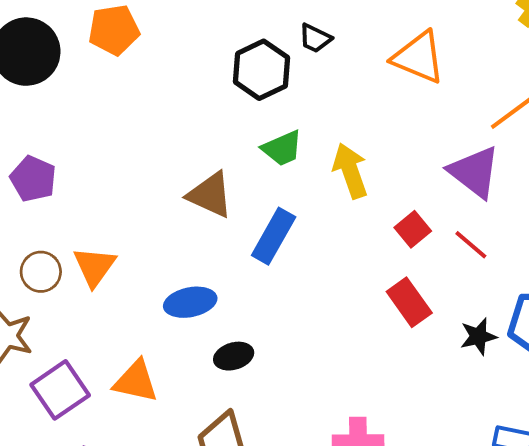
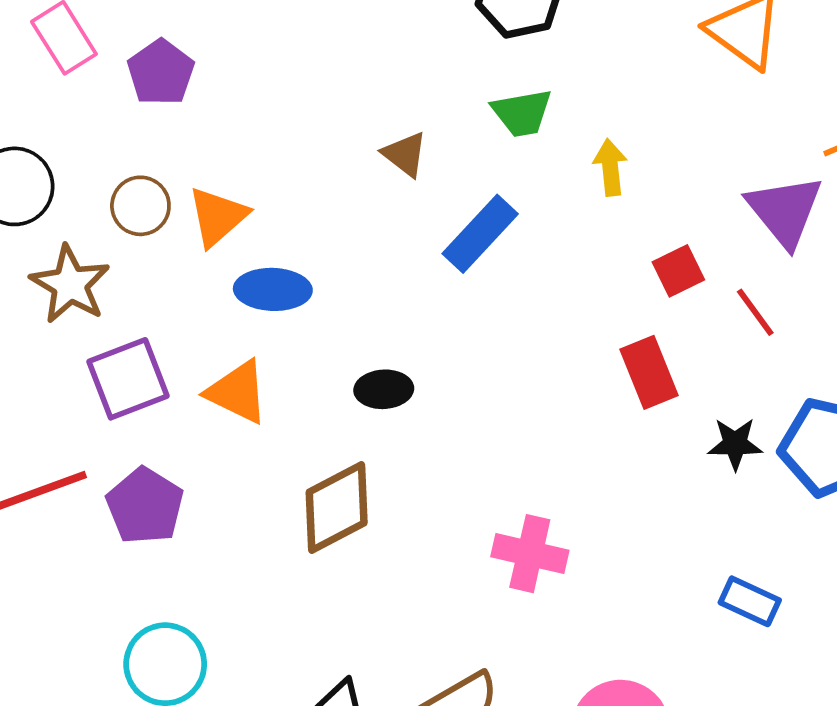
yellow arrow: (350, 171) -> (610, 167), size x0.7
brown triangle: (210, 195) -> (405, 154), size x0.7
blue ellipse: (190, 302) -> (273, 289), moved

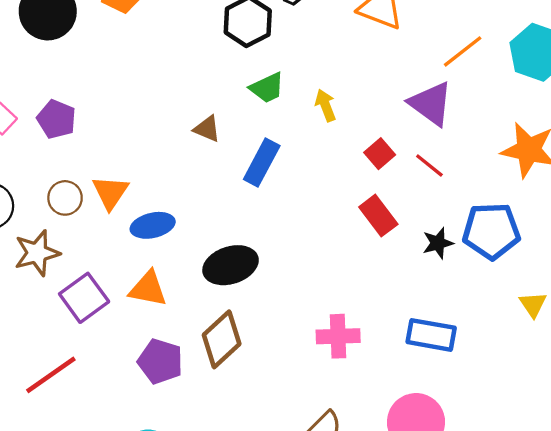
brown star: (70, 284) -> (37, 253), turned -30
black ellipse: (384, 389) -> (231, 265), size x1.6
purple pentagon: (145, 506) -> (160, 361), moved
blue rectangle: (750, 601) -> (431, 335), moved, size x1.4

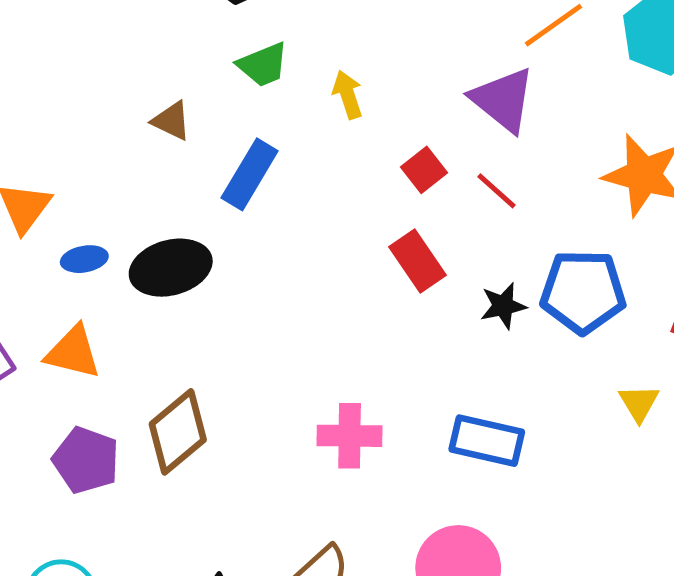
blue ellipse: (153, 225) -> (84, 259), size x0.7
black ellipse: (231, 265) -> (171, 268), moved

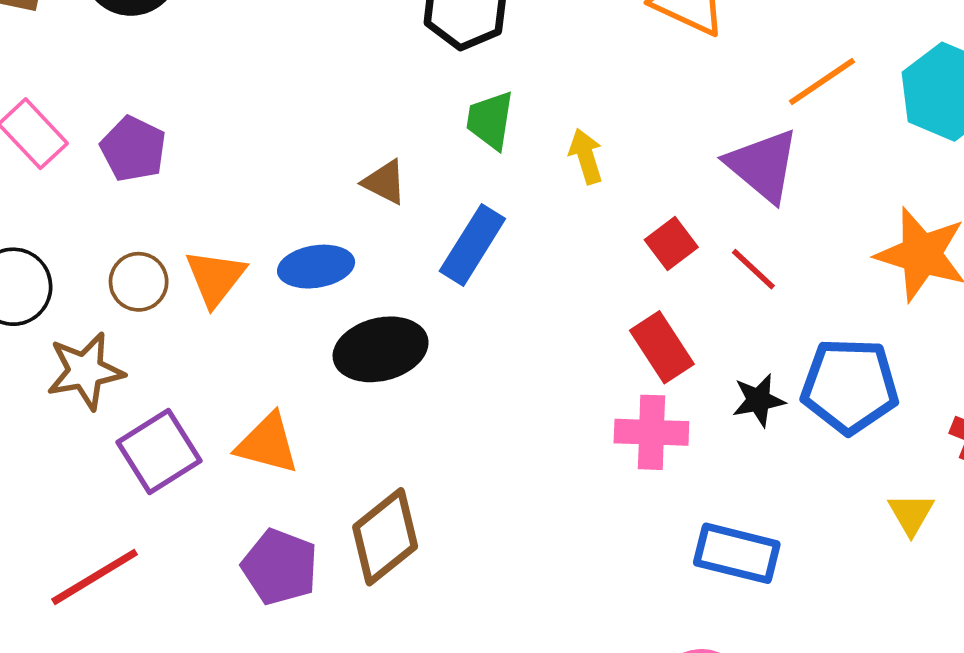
green trapezoid: (263, 65) -> (490, 120), turned 120
blue ellipse: (84, 259) -> (316, 267), moved, size x1.4
pink cross: (350, 436) -> (651, 432), moved

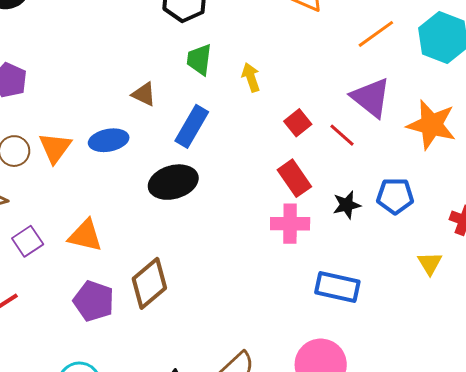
purple triangle: (763, 165) -> (371, 98), moved
black ellipse: (381, 349) -> (173, 182), moved
blue pentagon: (850, 386) -> (395, 196), size x0.7
purple square: (159, 451) -> (28, 241), size x0.7

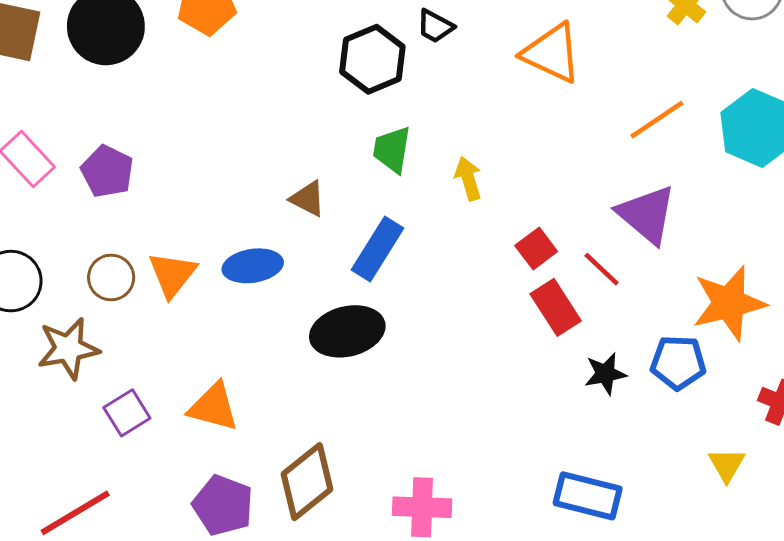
orange star: (431, 125) -> (729, 303), moved, turned -30
red rectangle: (294, 178) -> (556, 307), moved
pink cross: (290, 224) -> (422, 507), moved

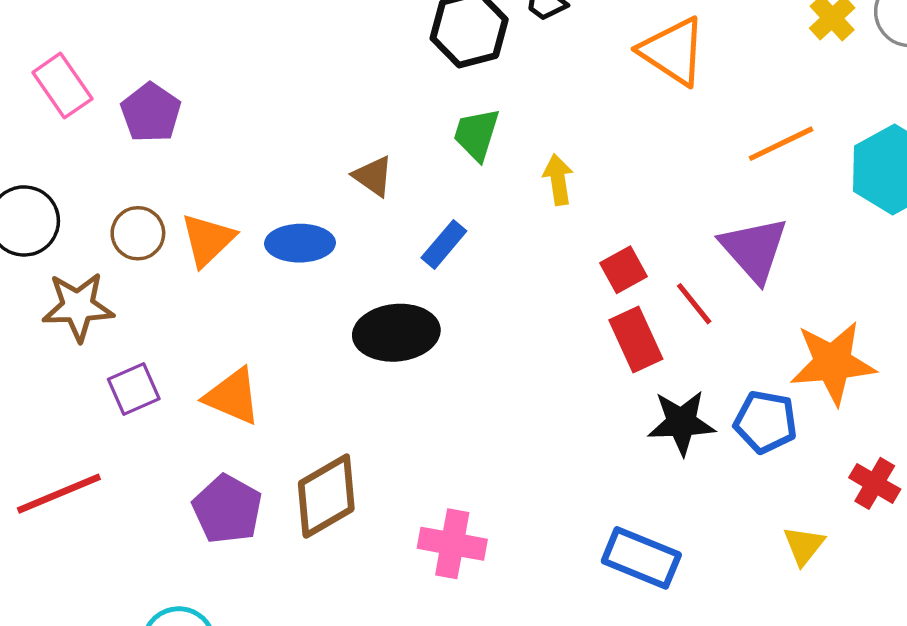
blue rectangle: (378, 249) -> (444, 244), size x0.7
black star: (605, 374) -> (681, 423), size x1.4

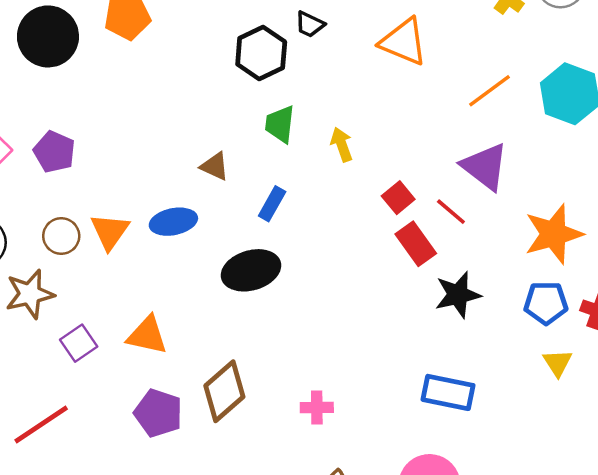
blue pentagon: (765, 422) -> (546, 303), moved
pink cross: (452, 544) -> (317, 407), size x0.7

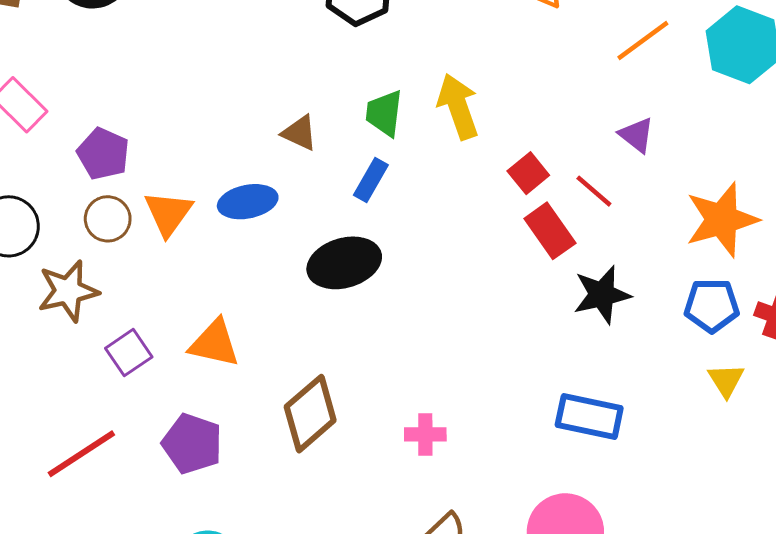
green trapezoid: (280, 124) -> (384, 113), moved
yellow arrow: (342, 144) -> (458, 107), size x1.5
purple pentagon: (54, 152) -> (103, 154), moved
purple triangle: (485, 167) -> (637, 135), size x0.6
purple pentagon: (158, 413) -> (192, 444), moved

